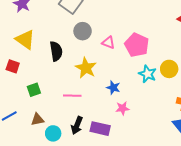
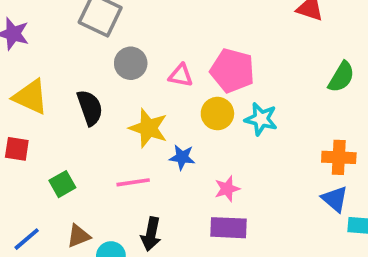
yellow circle: (169, 69) -> (217, 114), moved
blue star: (113, 88) -> (182, 157), moved
purple rectangle: (100, 129) -> (229, 228), moved

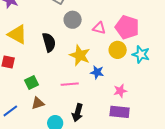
brown triangle: (78, 236) -> (38, 103), moved

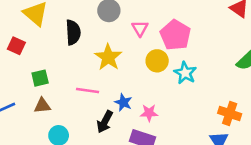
pink triangle: (99, 28) -> (140, 28), turned 32
blue star: (97, 72) -> (123, 102), moved
black arrow: (78, 113) -> (105, 122), moved

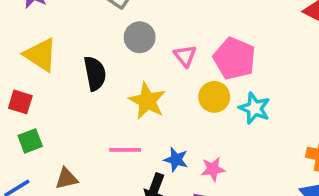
green square: (40, 78) -> (30, 141), moved

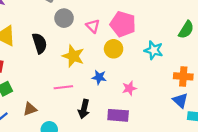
cyan star: (255, 108) -> (154, 50), moved
blue star: (176, 160) -> (99, 77), moved
pink star: (213, 169) -> (129, 88), moved

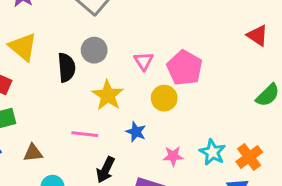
gray circle: (64, 18) -> (94, 50), moved
cyan star: (154, 50) -> (212, 152), moved
orange cross: (183, 76) -> (249, 157), turned 36

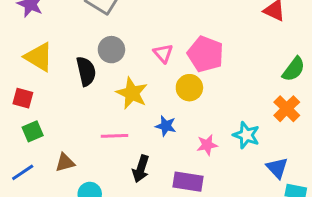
orange cross: (249, 157) -> (287, 109), moved

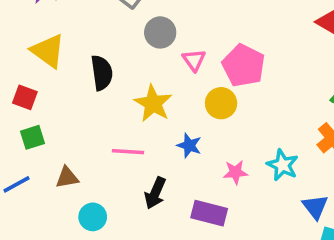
gray circle: (111, 50) -> (160, 32), moved

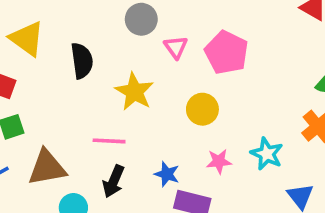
yellow circle: (221, 103) -> (202, 109), moved
blue star: (189, 146) -> (167, 174), moved
brown triangle: (67, 177) -> (47, 168), size x1.6
black arrow: (155, 193) -> (114, 181), moved

